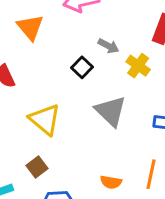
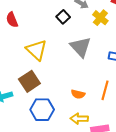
brown square: (37, 167) -> (29, 81), size x1.5

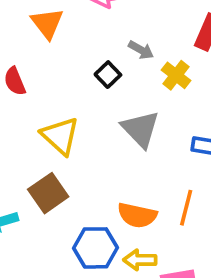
orange semicircle: (78, 94) -> (137, 215), size x1.5
blue hexagon: (42, 110) -> (96, 248), moved

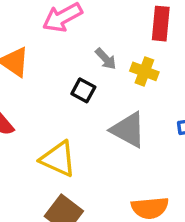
gray arrow: (141, 50) -> (106, 59), turned 35

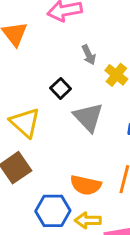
black square: (83, 90) -> (61, 88), moved

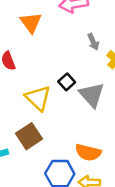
black square: (61, 88) -> (67, 82), moved

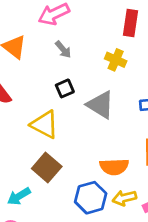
gray arrow: (93, 42) -> (63, 49), moved
black square: (67, 82) -> (65, 88), moved, turned 35

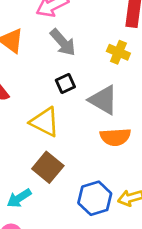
gray arrow: (63, 49) -> (63, 42), size x1.5
orange semicircle: (114, 167) -> (115, 137), moved

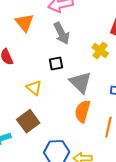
yellow triangle: (45, 122) -> (34, 88), size x0.7
orange semicircle: (115, 137) -> (83, 111), turned 95

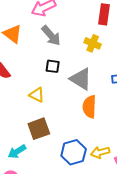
black square: (56, 64) -> (53, 66), turned 32
brown square: (28, 121) -> (39, 129), turned 30

